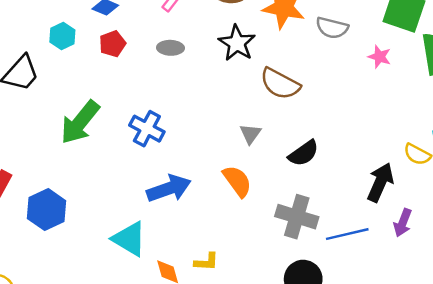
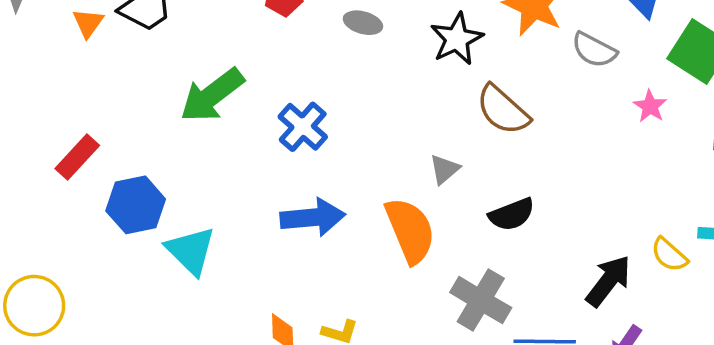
orange semicircle: (237, 181) -> (410, 230), size x1.4
cyan triangle: (129, 239) -> (191, 251), moved

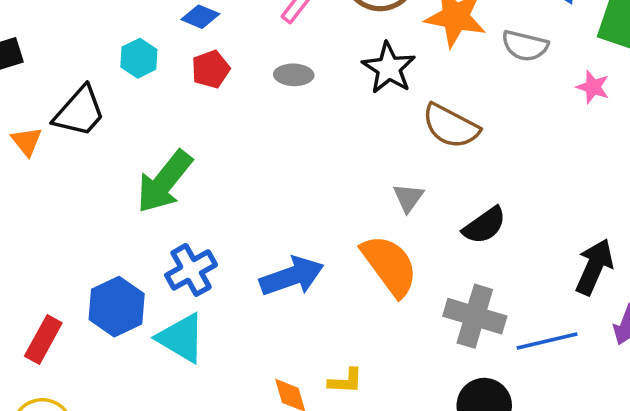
blue cross: (303, 127) -> (191, 270), moved, turned 33
red rectangle: (77, 157) -> (43, 340), moved

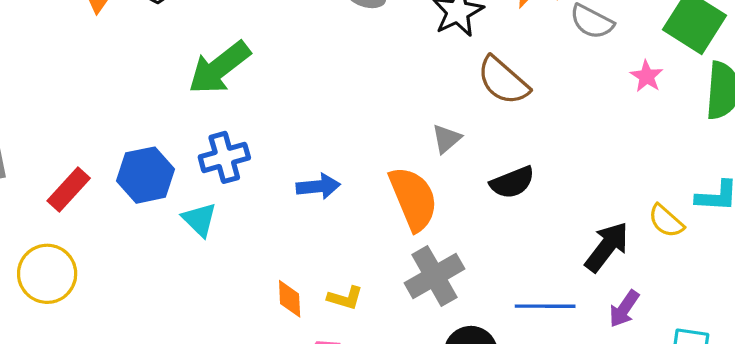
blue arrow: (292, 276) -> (318, 186), size x0.7
gray cross: (475, 316) -> (434, 276), moved, turned 30
cyan triangle: (181, 338) -> (199, 220), size x0.7

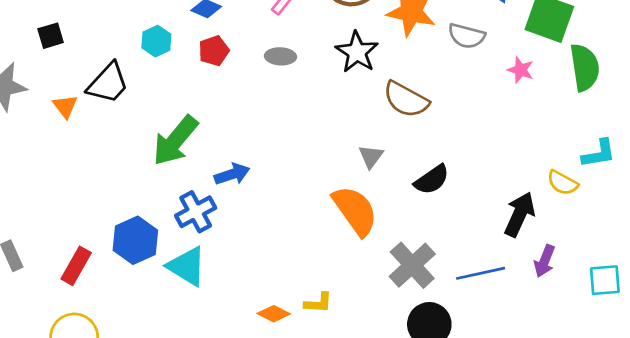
blue arrow: (318, 186) -> (232, 174), moved
cyan triangle: (199, 220) -> (187, 266), size x1.4
gray cross: (434, 276) -> (412, 265), moved
orange diamond: (290, 299) -> (274, 314), turned -48

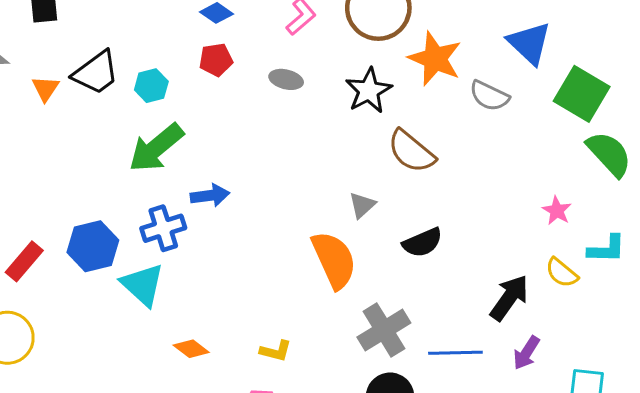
cyan hexagon: (156, 41) -> (151, 86), moved
green semicircle: (585, 67) -> (609, 154), turned -45
pink star: (521, 70) -> (557, 211), moved
orange diamond: (274, 314) -> (191, 349), moved

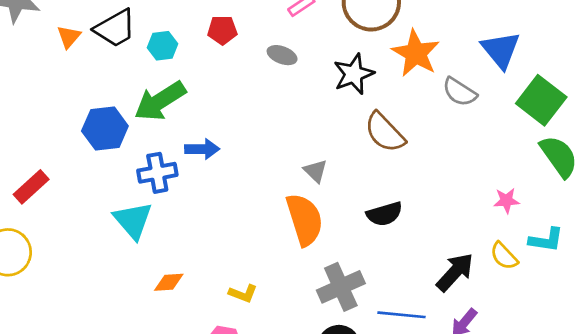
gray triangle: (362, 205) -> (316, 171), moved, turned -40
pink star: (557, 211) -> (506, 201), turned 30
blue hexagon: (93, 246) -> (105, 129), moved
orange diamond: (191, 349) -> (169, 282), turned -48

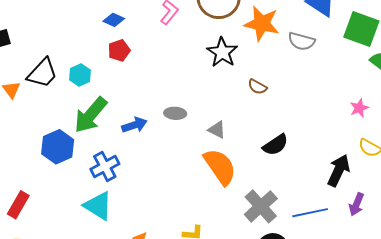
gray ellipse: (282, 55) -> (175, 113), moved
brown semicircle: (385, 132) -> (257, 87), size x0.6
blue arrow: (202, 149) -> (134, 125), moved

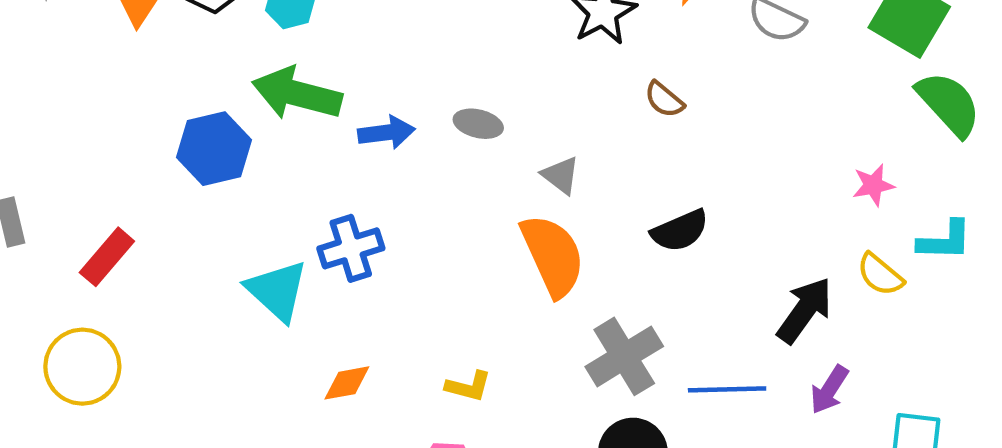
green arrow: (91, 115) -> (297, 94), turned 54
blue cross: (105, 166) -> (351, 248), moved

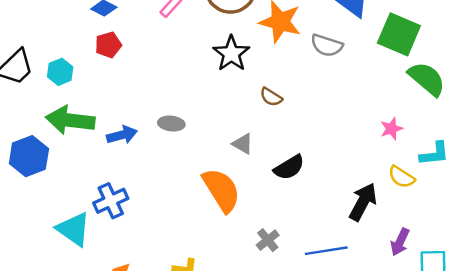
gray triangle: (561, 175) -> (243, 144), moved
gray cross: (624, 356) -> (268, 240), size x0.6
purple arrow: (829, 390) -> (400, 242), moved

